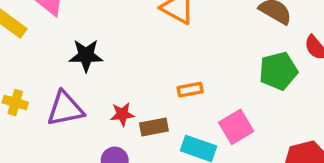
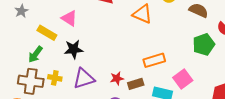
black star: (86, 55) -> (74, 49), moved
orange rectangle: (190, 90) -> (154, 60), size x1.5

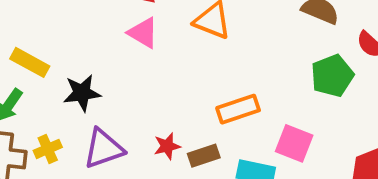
pink triangle: (69, 18) -> (143, 33), moved
yellow cross: (55, 78) -> (48, 149), turned -32
pink square: (183, 79) -> (294, 143), turned -30

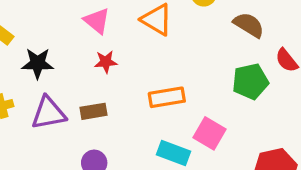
red star: (167, 146) -> (106, 62), moved
brown rectangle: (204, 156) -> (93, 111), moved

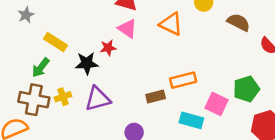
red star: (106, 62) -> (108, 48), moved
green pentagon: (250, 81) -> (246, 89), moved
brown rectangle: (93, 111) -> (156, 96), moved

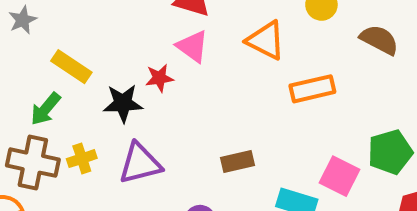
orange rectangle: (183, 80) -> (312, 89), moved

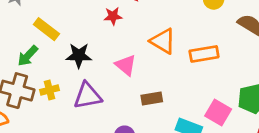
orange triangle: (266, 40) -> (163, 41), moved
pink triangle: (192, 46) -> (126, 65), moved
red star: (159, 78) -> (113, 16), moved

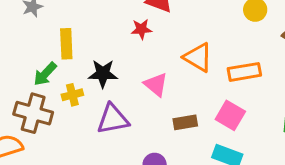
yellow rectangle: (46, 29) -> (66, 44), turned 50
yellow cross: (49, 90) -> (72, 95), moved
pink square: (218, 113) -> (230, 115), moved

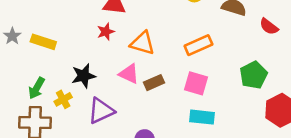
yellow rectangle: (66, 44) -> (43, 42), moved, turned -55
orange triangle: (198, 57) -> (142, 43), moved
brown rectangle: (185, 122) -> (154, 83), moved

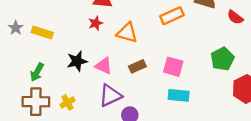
orange rectangle: (198, 45) -> (172, 16), moved
pink triangle: (129, 74) -> (104, 66), moved
yellow cross: (63, 99) -> (68, 102), moved
purple triangle: (101, 111) -> (110, 95), moved

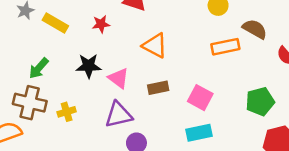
orange rectangle: (172, 16) -> (225, 47), moved
red star: (96, 23) -> (101, 24), moved
cyan rectangle: (179, 95) -> (199, 133), turned -30

